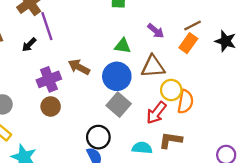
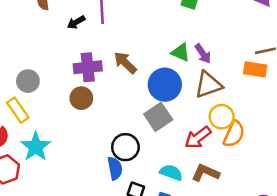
purple arrow: (156, 31) -> (203, 54), moved
orange rectangle: (188, 43) -> (255, 69), turned 48
brown triangle: (153, 67) -> (208, 85), turned -30

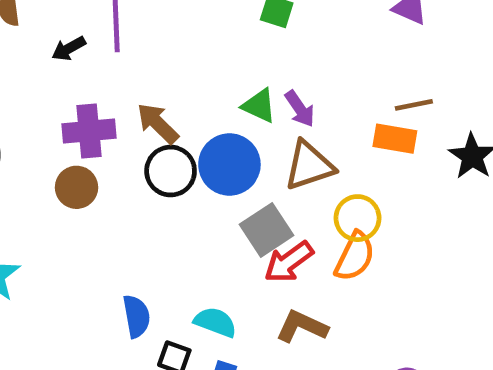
gray square: (158, 117) -> (267, 230), moved
yellow circle: (222, 117) -> (358, 218), moved
black circle: (125, 147) -> (171, 171), moved
cyan semicircle: (171, 173) -> (215, 322), moved

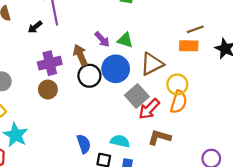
purple arrow: (300, 109) -> (102, 39), moved
brown arrow: (158, 123) -> (80, 55), turned 30

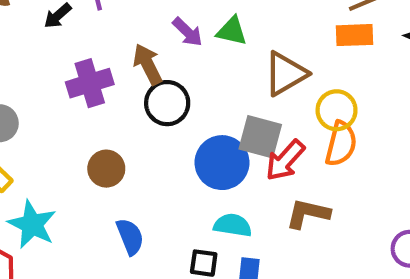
blue circle: (116, 69) -> (222, 163), moved
brown circle: (48, 89) -> (106, 169), moved
gray square: (137, 96) -> (260, 137), turned -30
blue semicircle: (84, 144) -> (130, 237), moved

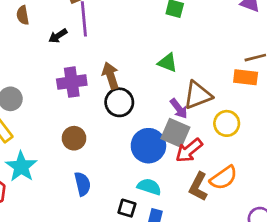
purple arrow: (188, 32) -> (179, 109), moved
orange semicircle: (341, 144) -> (224, 178), moved, turned 32
brown L-shape: (308, 214) -> (198, 187), turned -84

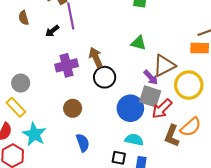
yellow circle: (227, 123) -> (189, 85), size x1.4

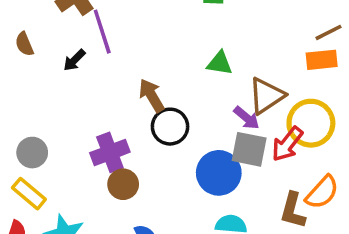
purple cross: (67, 65) -> (110, 152), moved
red arrow: (162, 109) -> (287, 144), moved

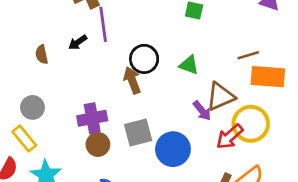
brown line: (329, 32) -> (248, 55), moved
brown semicircle: (24, 44) -> (42, 54), moved
orange rectangle: (322, 60) -> (268, 77), size x1.4
black circle: (170, 127) -> (144, 59), moved
gray square: (249, 149) -> (138, 133), moved, turned -36

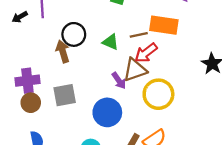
brown line: (248, 55) -> (139, 35), moved
orange rectangle: (268, 77) -> (164, 25), moved
red arrow: (230, 137) -> (146, 53), moved
blue circle: (173, 149) -> (107, 112), moved

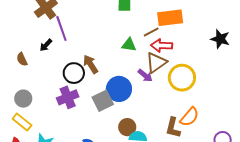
black circle: (74, 34) -> (74, 73), moved
red arrow: (146, 53) -> (162, 45), turned 55
brown circle: (31, 103) -> (127, 127), moved
blue circle: (107, 112) -> (119, 89), moved

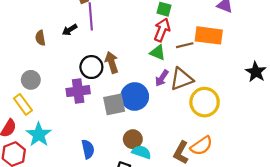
red arrow: (162, 45) -> (162, 30), moved, turned 95
purple arrow: (145, 76) -> (162, 78), moved, turned 70

